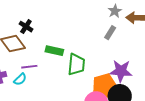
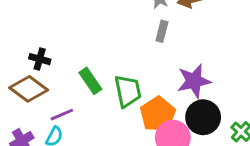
green rectangle: (54, 51) -> (90, 81), turned 60
orange pentagon: (104, 85) -> (158, 114), moved

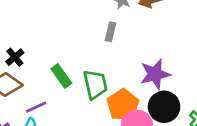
gray rectangle: (162, 31) -> (110, 32), moved
black cross: (40, 59) -> (15, 57), turned 36

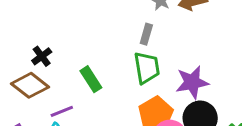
green trapezoid: (95, 84) -> (147, 68), moved

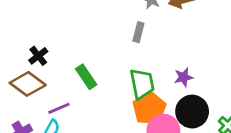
green trapezoid: (147, 68) -> (142, 84), moved
purple star: (192, 82) -> (184, 77), size x0.6

